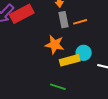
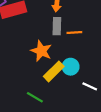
yellow rectangle: (70, 60) -> (54, 71), turned -42

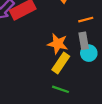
gray rectangle: (57, 26) -> (84, 41), moved
yellow rectangle: (54, 71) -> (61, 63), moved

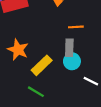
orange star: (58, 44) -> (18, 50), moved

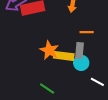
orange star: (18, 50) -> (49, 50), moved
yellow rectangle: (42, 65) -> (64, 56), moved, turned 48

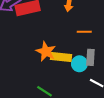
gray rectangle: (80, 51) -> (90, 57), moved

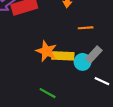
gray rectangle: (90, 57) -> (94, 54), turned 42

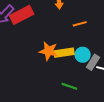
gray rectangle: (94, 54) -> (93, 62), moved
green line: (48, 93) -> (69, 86), moved

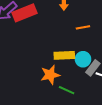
orange star: (49, 51) -> (50, 75), moved, turned -30

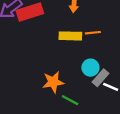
yellow rectangle: (64, 55) -> (70, 36), moved

